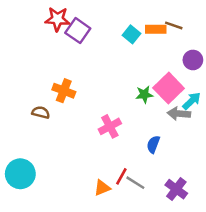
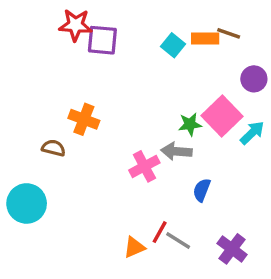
purple square: (78, 31) -> (102, 40), turned -30
gray arrow: (179, 114) -> (176, 151), moved
cyan circle: (20, 174) -> (27, 203), moved

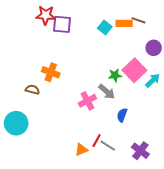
gray arrow: (176, 151) -> (107, 92), turned -144

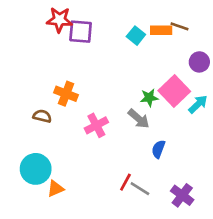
pink cross: (87, 101) -> (96, 125), moved
cyan circle: (16, 123) -> (36, 169), moved
orange triangle: (81, 150) -> (55, 189), moved

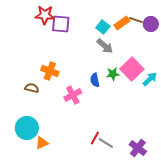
orange rectangle: (161, 30) -> (122, 23), turned -35
purple circle: (199, 62) -> (151, 24), moved
gray arrow: (139, 119) -> (105, 46), moved
blue semicircle: (158, 149) -> (95, 80), moved, turned -32

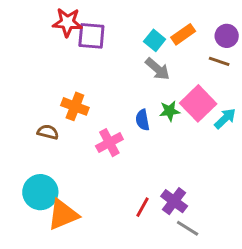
brown line: (136, 20) -> (219, 61), moved
orange triangle: (42, 143) -> (63, 215), size x1.6
gray line: (106, 143) -> (188, 228), moved
purple cross: (138, 148) -> (174, 201), moved

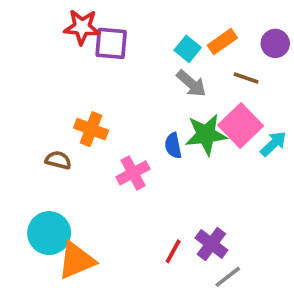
brown line: (219, 61) -> (246, 78), moved
green star: (170, 111) -> (206, 135), size x1.6
gray line: (188, 228) -> (228, 277), turned -70

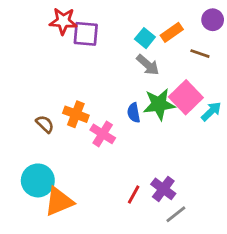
purple circle: (275, 43) -> (213, 20), moved
brown line: (246, 78) -> (200, 54), moved
orange cross: (91, 129) -> (76, 114), moved
brown semicircle: (58, 160) -> (45, 124), turned 30
pink cross: (133, 173) -> (103, 134), turned -30

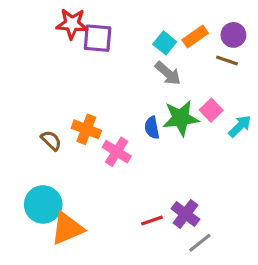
purple circle: (213, 20) -> (233, 35), moved
pink square: (186, 97) -> (211, 110), size x0.6
red line: (134, 195) -> (152, 220), turned 42

